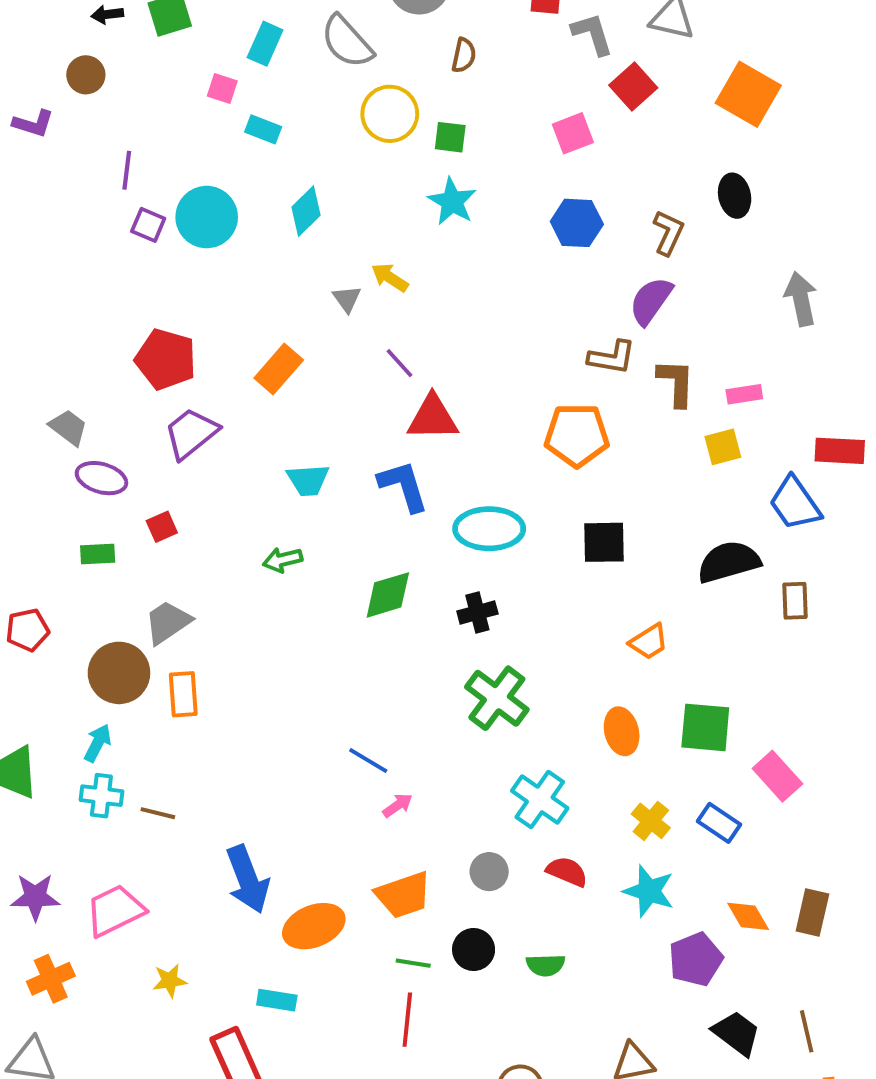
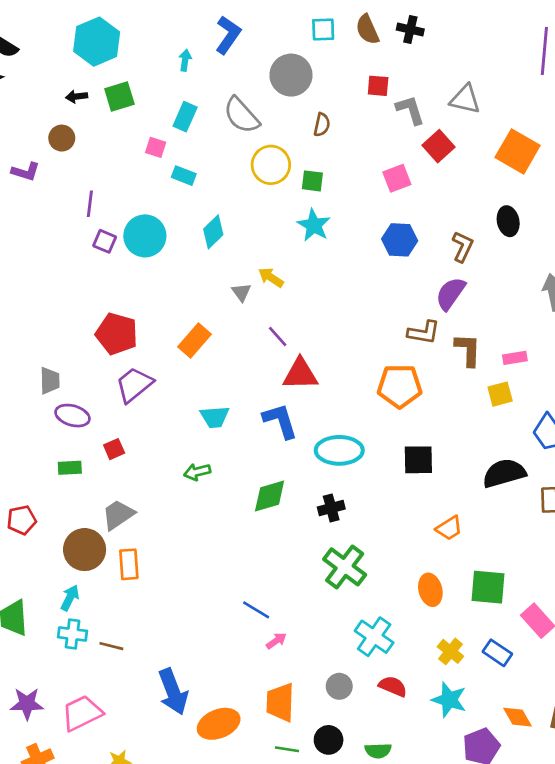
gray trapezoid: (68, 427) -> (50, 381), turned 52
orange trapezoid: (403, 895) -> (280, 702), turned 111

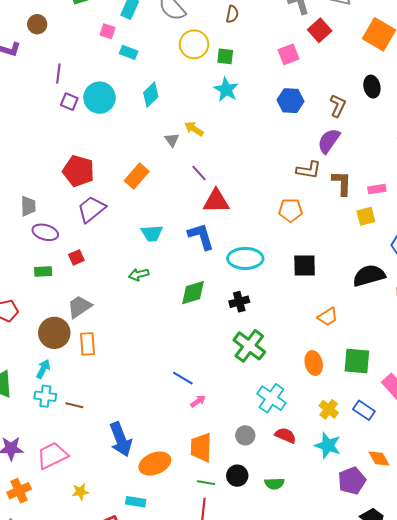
orange pentagon: (400, 386) -> (291, 210), size x0.7

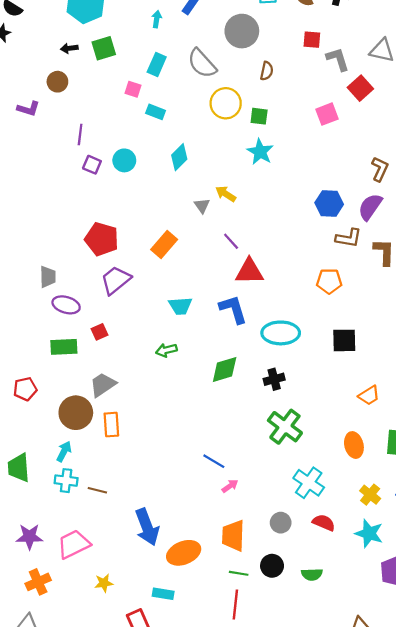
cyan circle: (100, 98) -> (124, 160), size x0.7
blue hexagon: (291, 101) -> (329, 204), moved
green rectangle: (43, 272) -> (64, 347), size x1.4

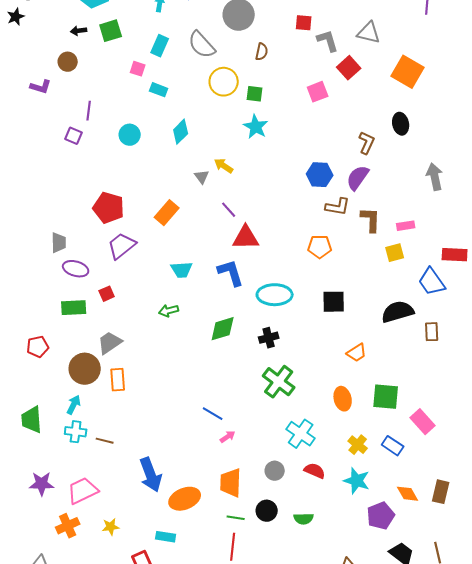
purple square: (92, 165) -> (74, 136), moved
orange cross: (38, 582) -> (68, 526), moved

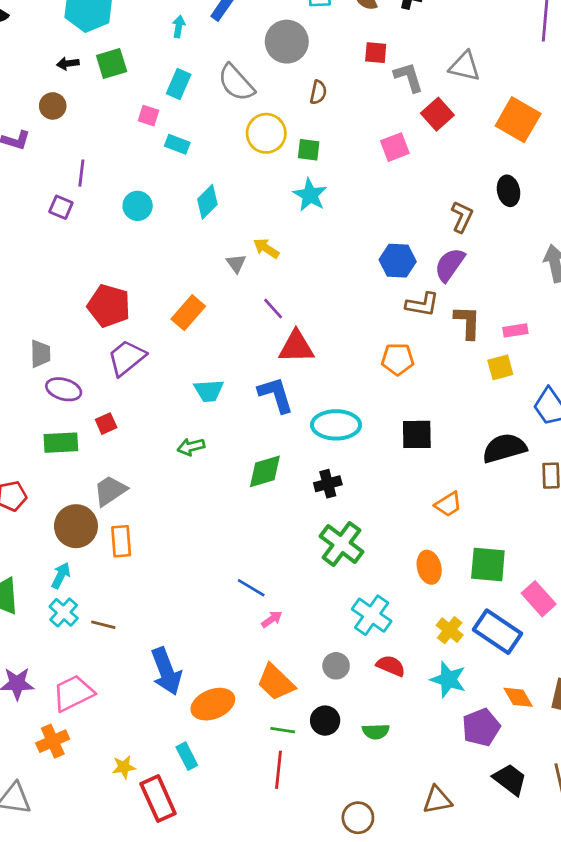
cyan cross: (76, 432) -> (64, 612), turned 35
blue rectangle: (393, 446) -> (498, 632), size x1.6
orange trapezoid: (231, 483) -> (276, 682), turned -48
yellow star: (111, 527) -> (124, 767), moved
cyan rectangle: (166, 537) -> (187, 756), turned 54

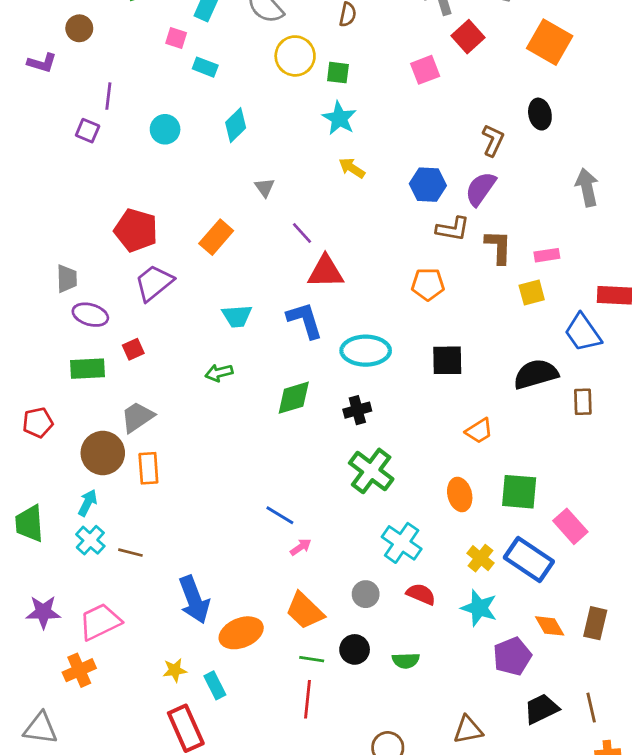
yellow arrow: (266, 248) -> (352, 168), moved
yellow star: (124, 767) -> (175, 670), moved
black trapezoid: (510, 779) -> (541, 709), turned -63

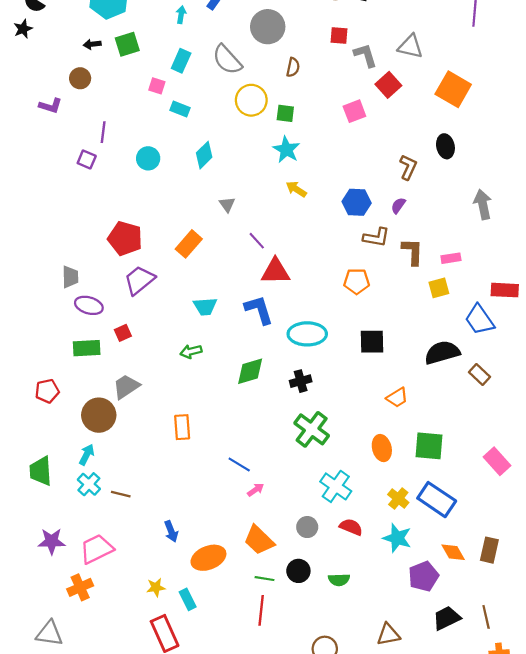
purple semicircle: (480, 189) -> (398, 206), size x0.6
brown rectangle: (583, 402) -> (479, 375), turned -45
orange rectangle: (148, 468) -> (182, 427), moved
pink rectangle: (570, 526) -> (497, 461), moved
blue arrow: (194, 600) -> (171, 531), size x0.6

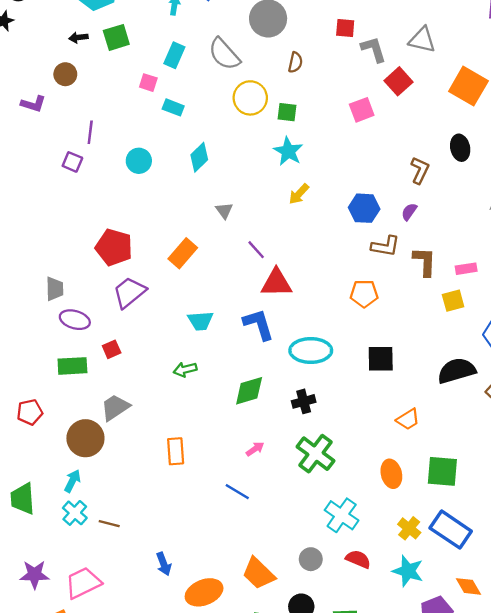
yellow arrow: (296, 189) -> (299, 194), turned -80
pink arrow: (256, 490) -> (255, 449), moved

